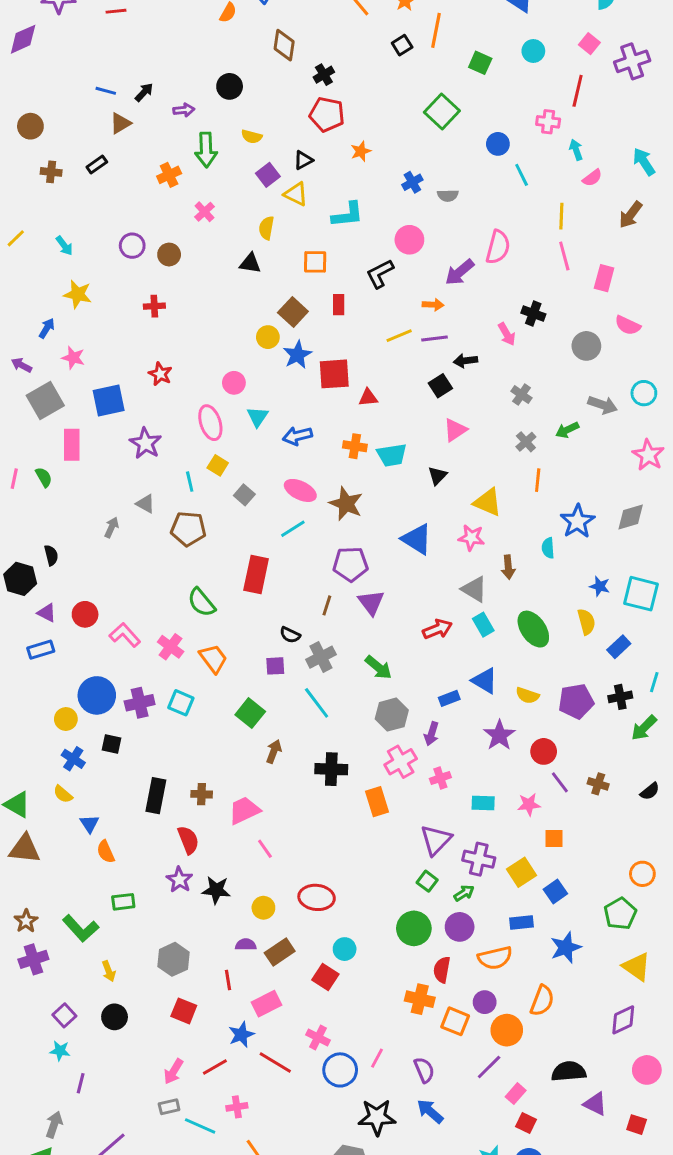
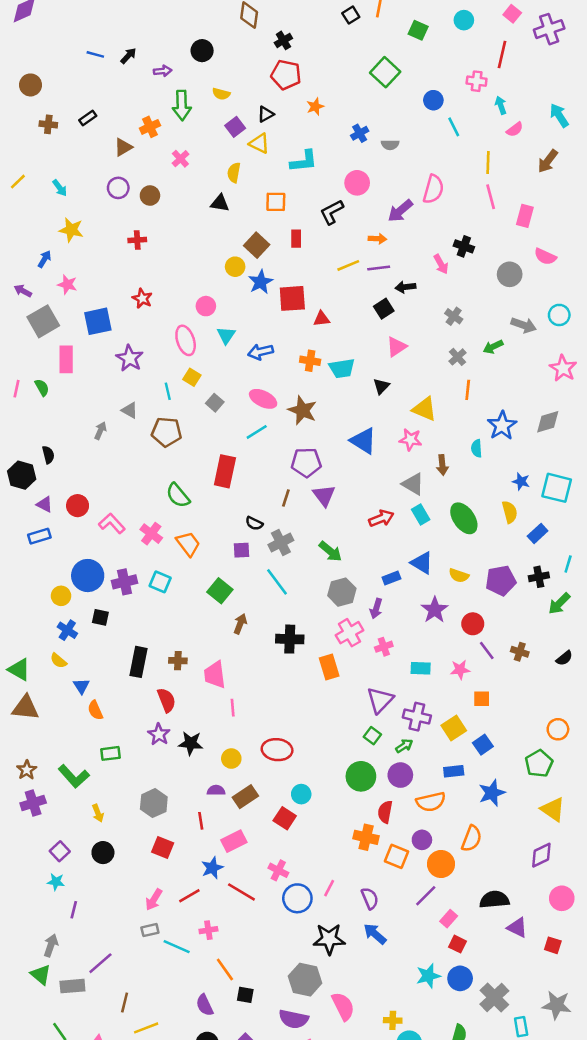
brown triangle: (120, 123) -> (123, 147), moved
pink trapezoid: (244, 810) -> (215, 675), turned -72
pink line: (265, 849) -> (233, 708), turned 30

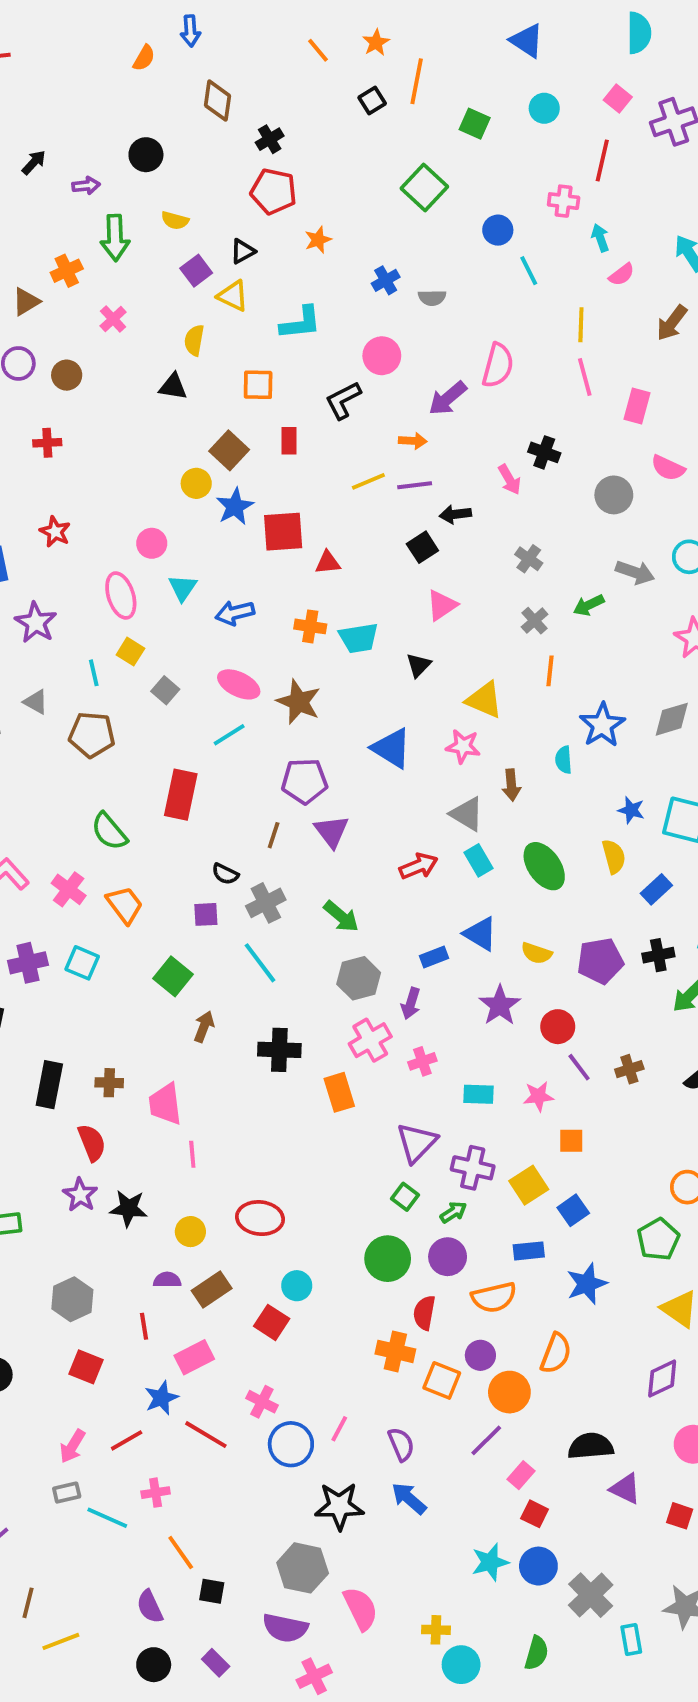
brown cross: (520, 652) -> (629, 1069), turned -36

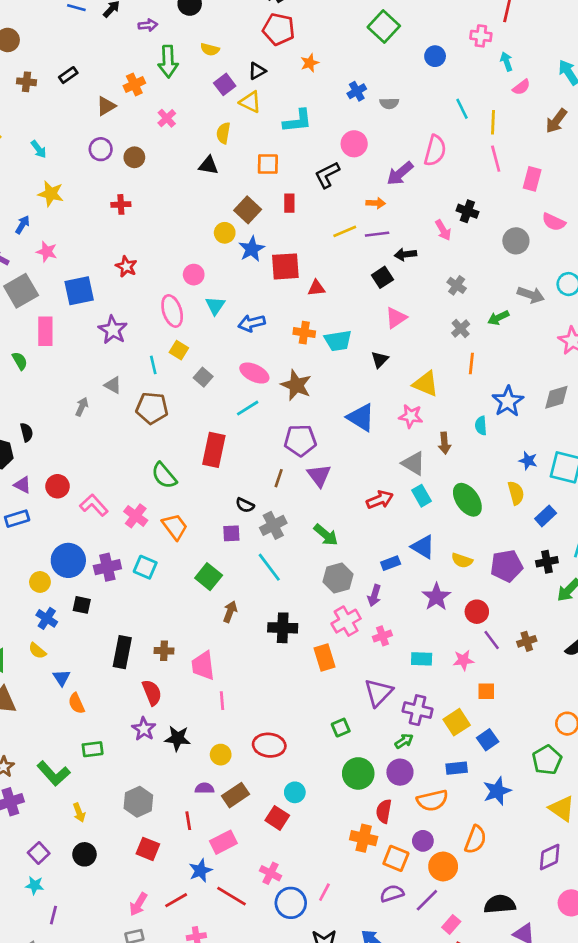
cyan line: (529, 271) -> (462, 109), moved
green square: (405, 1197) -> (341, 728), moved, turned 30
purple semicircle: (401, 1444) -> (392, 893), moved, turned -85

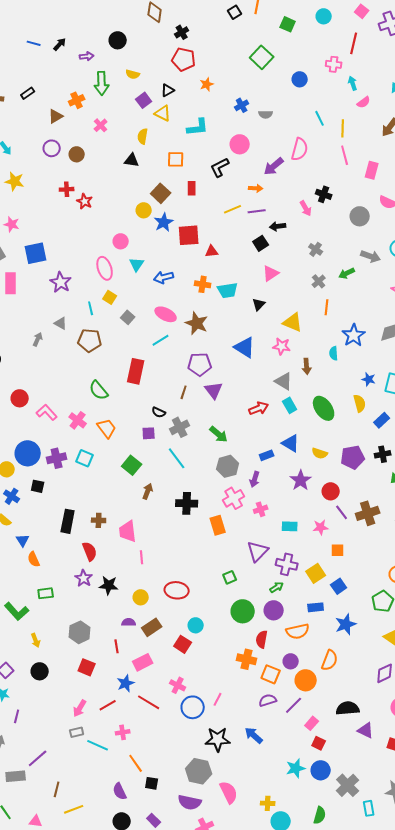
red star: (126, 266) -> (85, 201), moved
brown cross: (527, 641) -> (368, 513), size x1.6

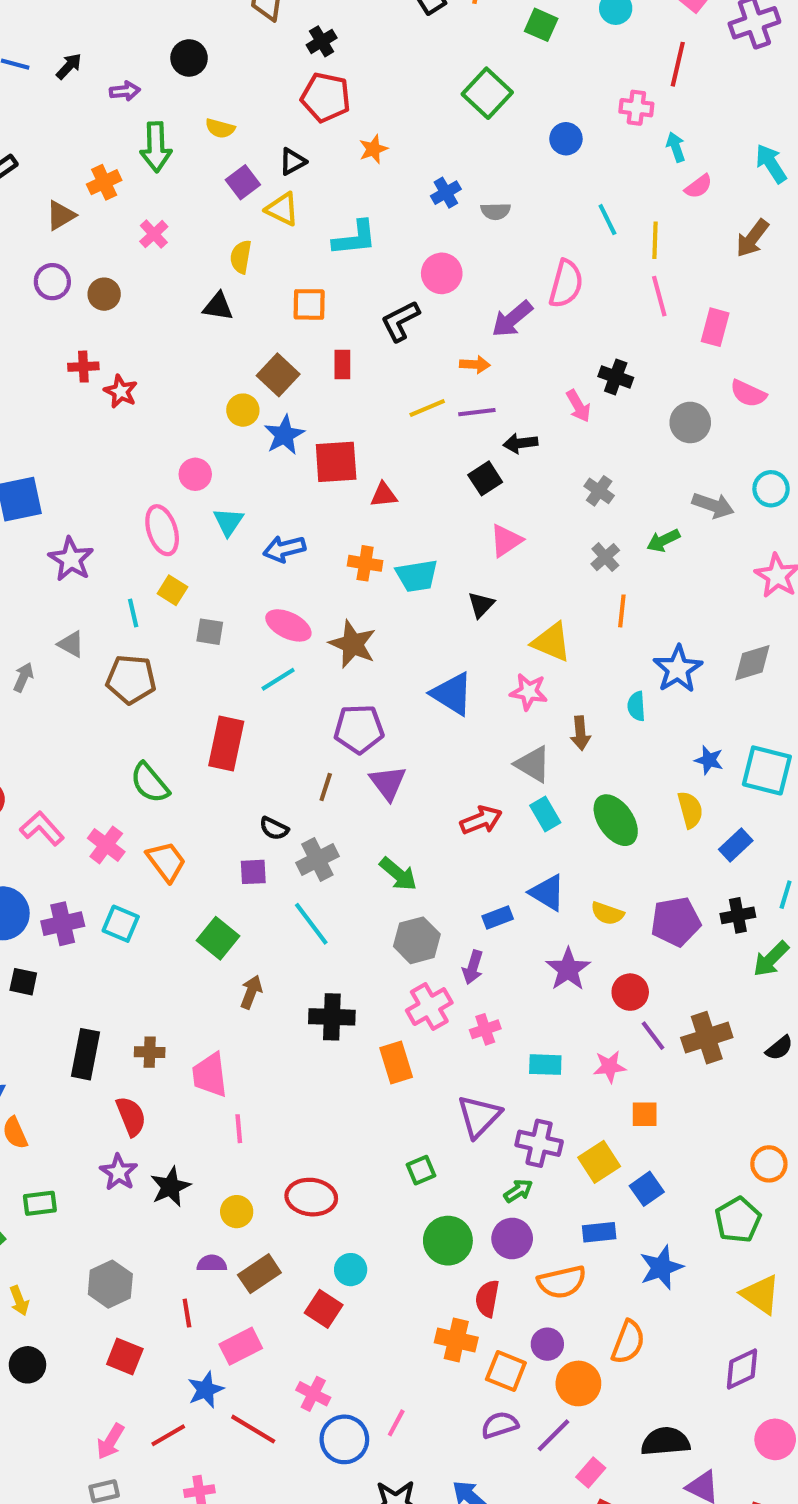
gray square: (128, 317) -> (210, 632), turned -32
black star: (109, 585) -> (170, 1187), turned -30

